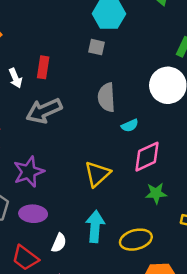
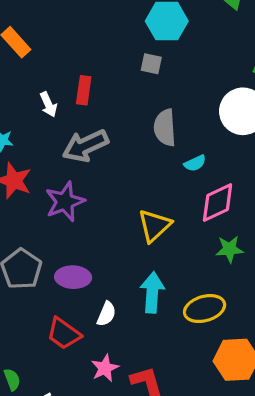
purple star: (29, 172) -> (65, 202), moved

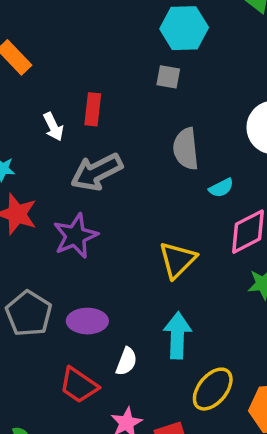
yellow ellipse: (205, 309) -> (213, 389), moved, turned -33

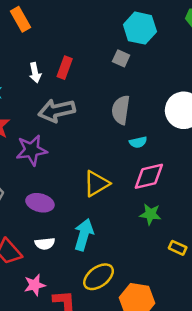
purple ellipse: (87, 321) -> (40, 203), moved
white semicircle: (126, 361) -> (45, 244), turned 48

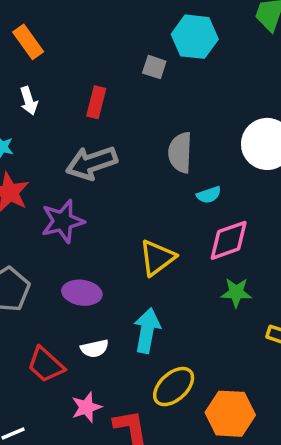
gray square: (121, 58) -> (154, 67), moved
white arrow: (35, 73) -> (29, 101), moved

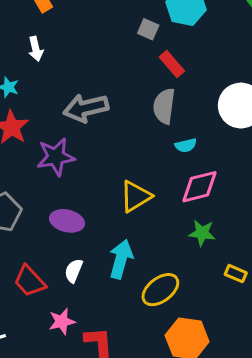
red rectangle: (96, 102) -> (172, 64), moved, turned -60
white semicircle: (95, 348) -> (74, 271), turned 120
yellow ellipse: (174, 387) -> (160, 290), moved

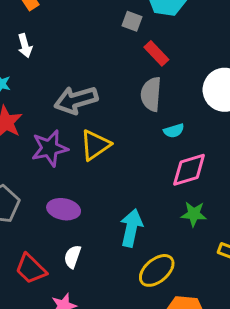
yellow triangle: (136, 196) -> (95, 145), moved
cyan arrow: (121, 259) -> (131, 228), moved

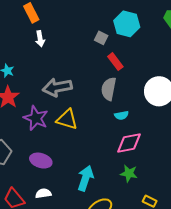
white arrow: (25, 46) -> (40, 39), moved
yellow triangle: (95, 145) -> (67, 119), turned 45
purple star: (50, 148) -> (36, 118), turned 30
white semicircle: (72, 257) -> (43, 193), turned 56

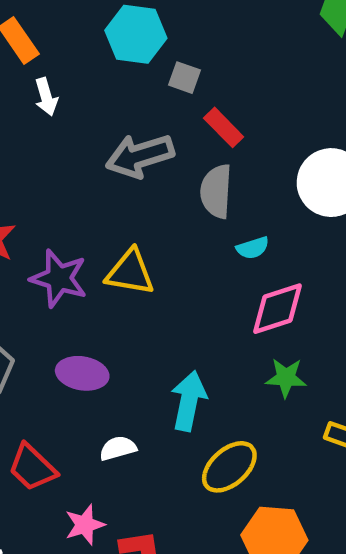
cyan hexagon: (127, 24) -> (136, 34), moved
gray arrow: (57, 87) -> (140, 156), moved
white semicircle: (43, 193) -> (118, 448), moved

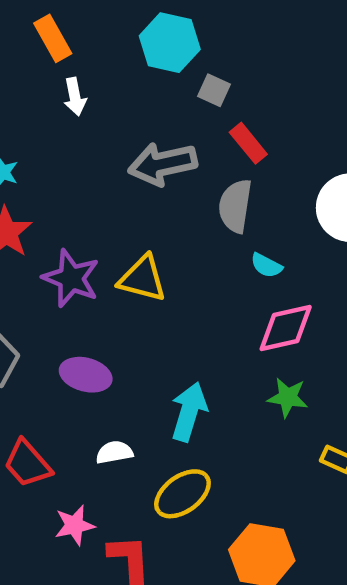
cyan semicircle: (253, 248) -> (266, 265), turned 40
yellow ellipse: (229, 467) -> (182, 494), moved

